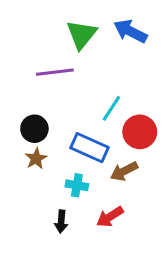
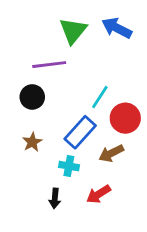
black circle: (34, 129) -> (32, 97), moved
blue rectangle: (89, 148) -> (80, 132), turned -72

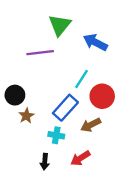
blue arrow: (117, 28) -> (95, 42), moved
black circle: (32, 97) -> (15, 95), moved

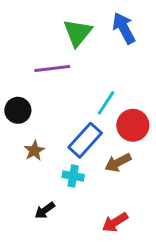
blue arrow: (95, 42) -> (124, 28), moved, turned 35
black circle: (15, 95) -> (18, 110), moved
red arrow: (80, 158) -> (115, 222), moved
black arrow: (45, 162) -> (45, 210), moved, turned 49

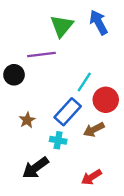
black circle: (18, 110) -> (14, 75), moved
black arrow: (45, 210) -> (35, 168), size x1.6

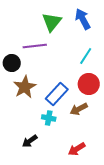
cyan line: (84, 82) -> (86, 56), moved
brown star: (27, 120) -> (25, 87), moved, size x1.6
black arrow: (35, 168) -> (30, 141), size x0.7

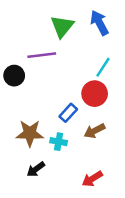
red circle: (89, 84) -> (95, 94), moved
brown star: (25, 87) -> (30, 133), moved, turned 30
blue rectangle: (57, 94) -> (68, 113), size x0.7

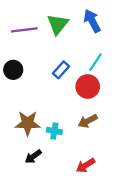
purple line: (42, 55) -> (24, 30), moved
blue rectangle: (68, 113) -> (61, 70), moved

